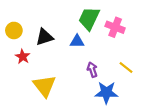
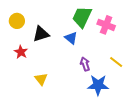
yellow circle: (14, 30) -> (17, 21), moved
blue triangle: (77, 41) -> (71, 38), turned 40
yellow triangle: (44, 86) -> (41, 79), size x0.6

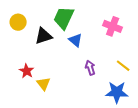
green trapezoid: (82, 17) -> (64, 18), moved
red star: (21, 52) -> (27, 71), moved
blue star: (98, 85) -> (117, 92), moved

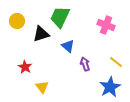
blue triangle: (75, 40) -> (68, 46), moved
yellow triangle: (44, 84) -> (42, 87), moved
blue star: (117, 92) -> (110, 87), turned -30

